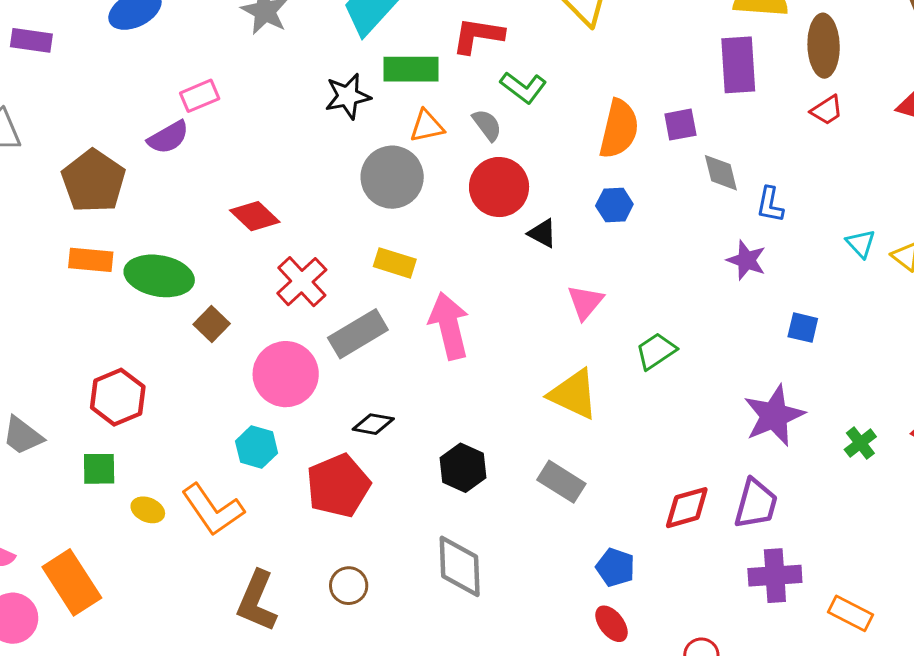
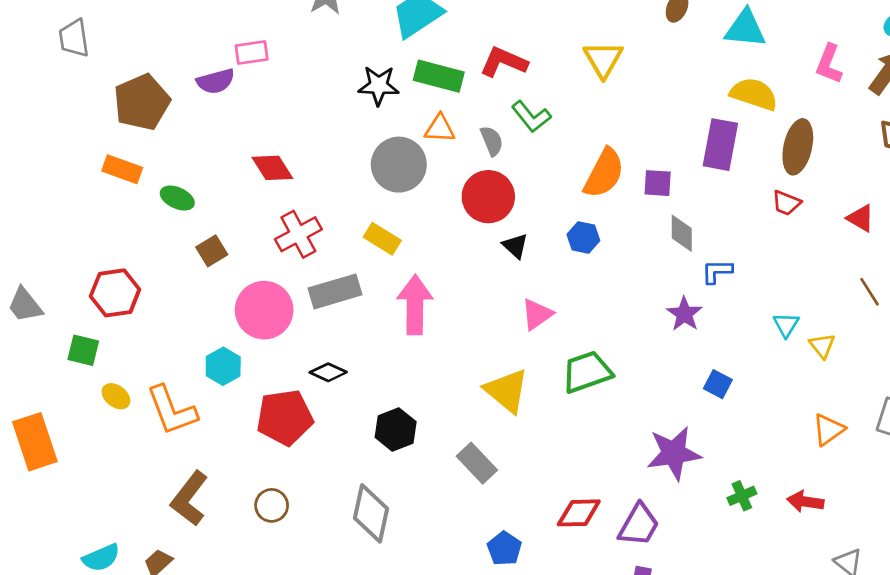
red trapezoid: (827, 110) -> (786, 203), turned 40
blue L-shape: (770, 205) -> (717, 271), turned 64
green ellipse: (159, 276) -> (177, 198), size x0.6
green trapezoid: (656, 351) -> (587, 372), size x1.4

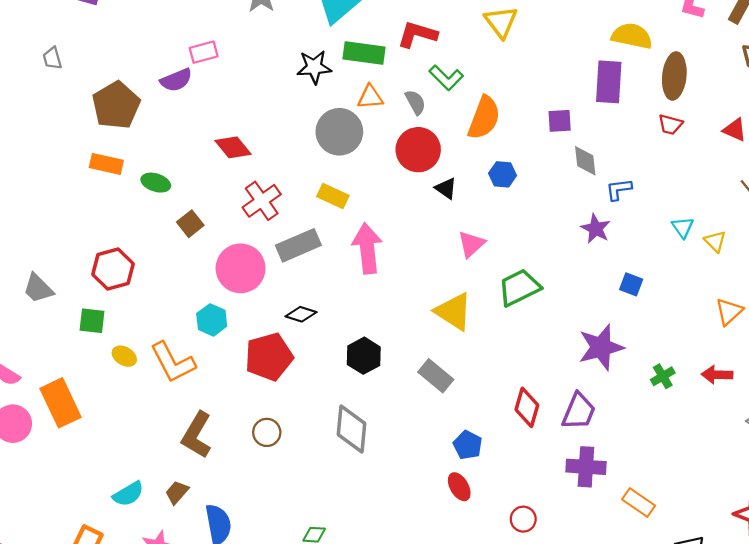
gray trapezoid: (74, 38) -> (52, 58), size x0.7
orange semicircle: (604, 173) -> (484, 118), moved
red diamond: (579, 513) -> (527, 407), turned -66

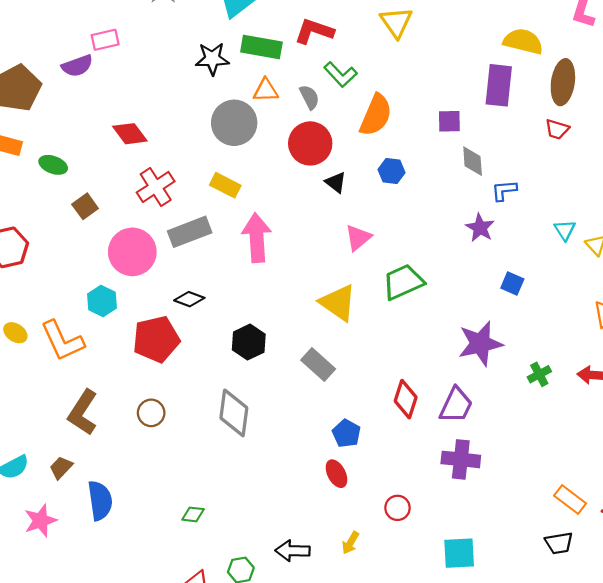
orange rectangle: (639, 502) -> (570, 500), moved

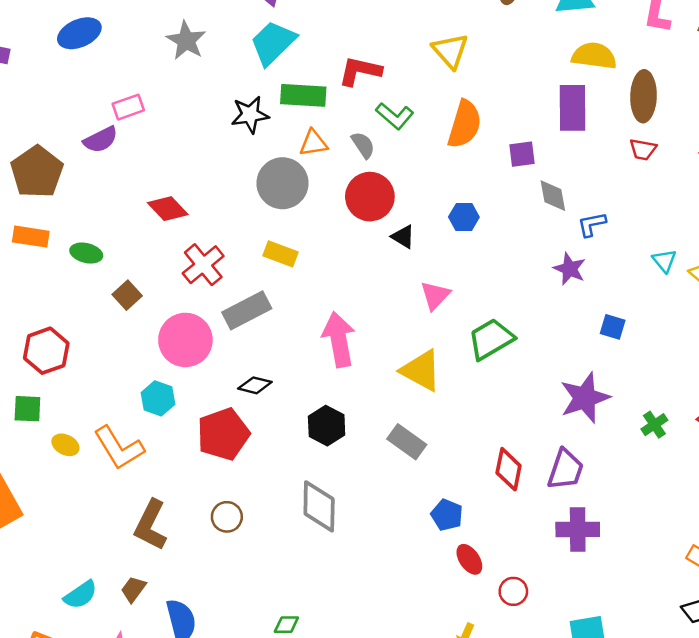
orange semicircle: (376, 115) -> (465, 124), moved
pink arrow: (257, 238) -> (339, 339), moved
red ellipse: (336, 474) -> (469, 559), moved

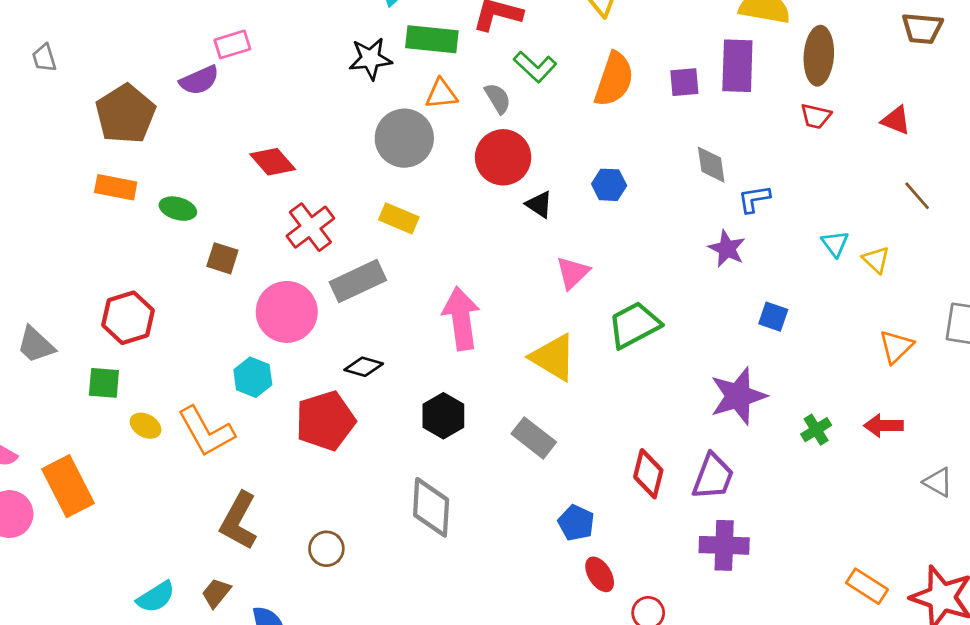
purple square: (522, 154) -> (684, 82), moved
brown square: (127, 295) -> (222, 258), turned -32
brown circle: (227, 517) -> (326, 549), moved

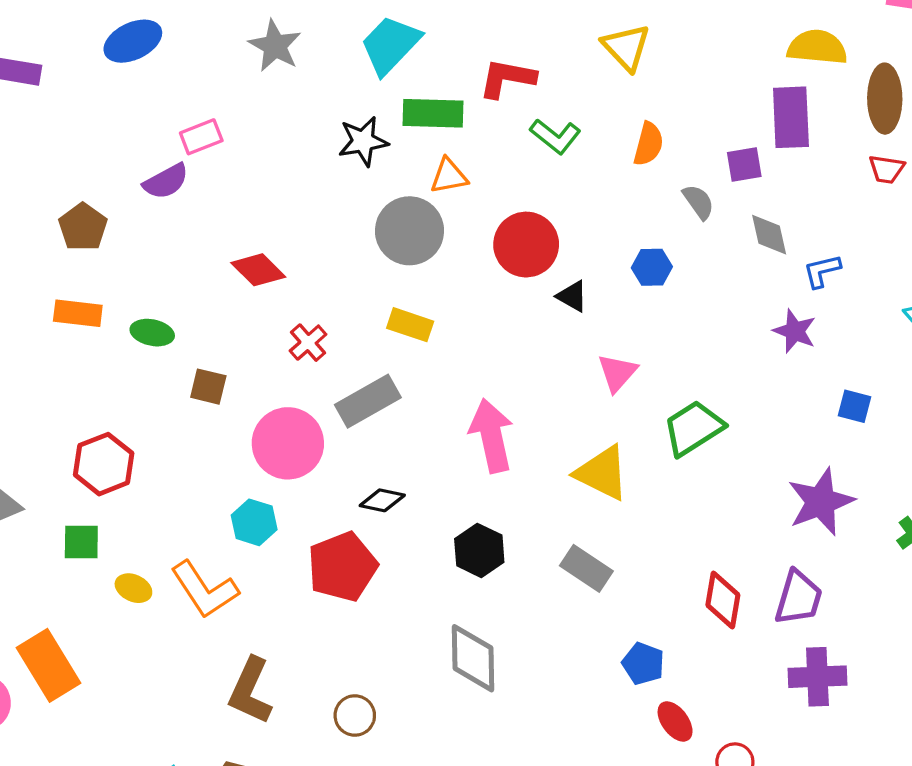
orange semicircle: (614, 79) -> (648, 144), size x0.7
purple square: (684, 82) -> (744, 165), moved
gray semicircle: (498, 98) -> (698, 202), moved
brown pentagon: (125, 114) -> (83, 227), size x0.7
red cross: (310, 227) -> (308, 343), size x0.7

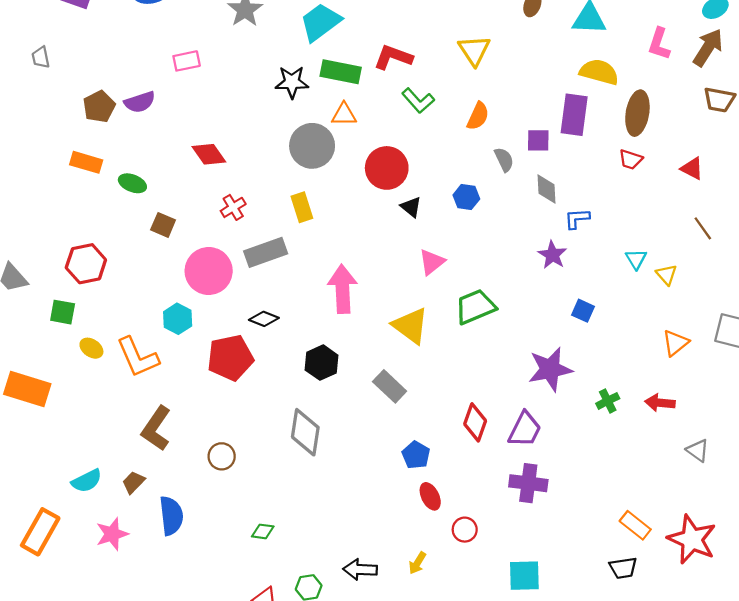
purple semicircle: (166, 181) -> (140, 102), moved
yellow rectangle: (410, 325) -> (302, 207), turned 44
orange rectangle: (49, 665) -> (27, 389), turned -51

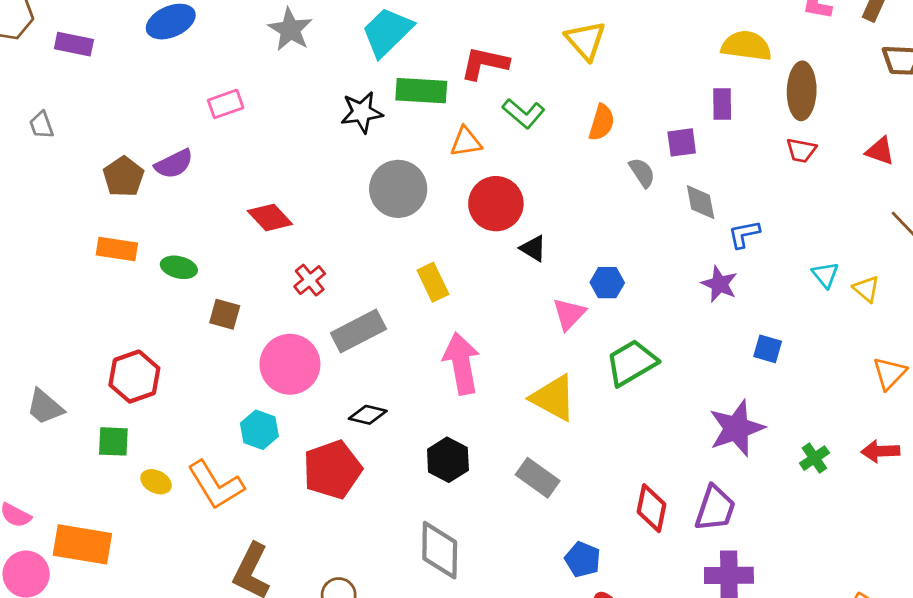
orange triangle: (344, 114) -> (466, 142), moved
purple rectangle: (574, 115) -> (722, 104), size x0.6
blue hexagon: (466, 197) -> (607, 283), moved
yellow rectangle: (302, 207) -> (433, 282), moved

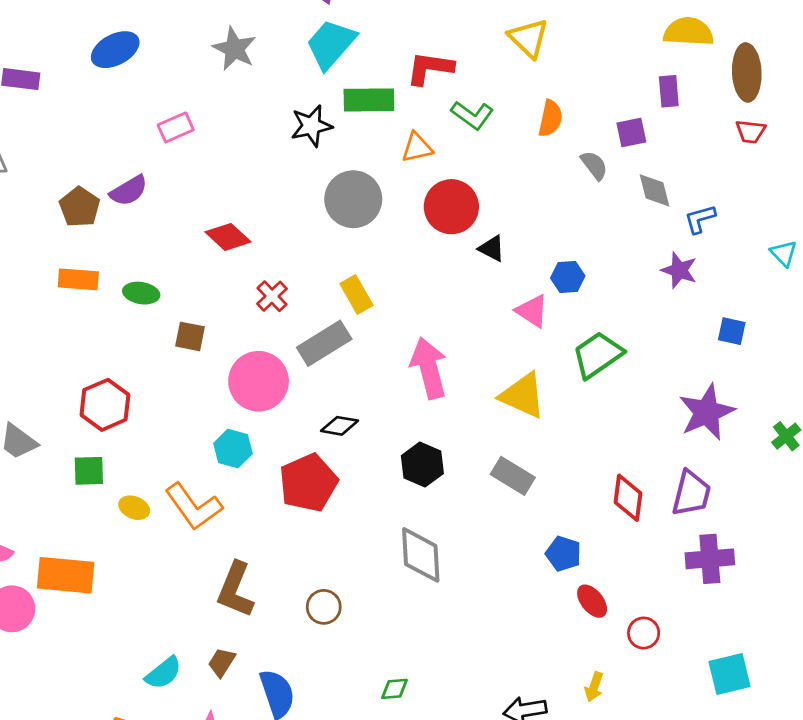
yellow rectangle: (433, 282) -> (356, 294), moved
pink triangle: (569, 314) -> (532, 311), turned -36

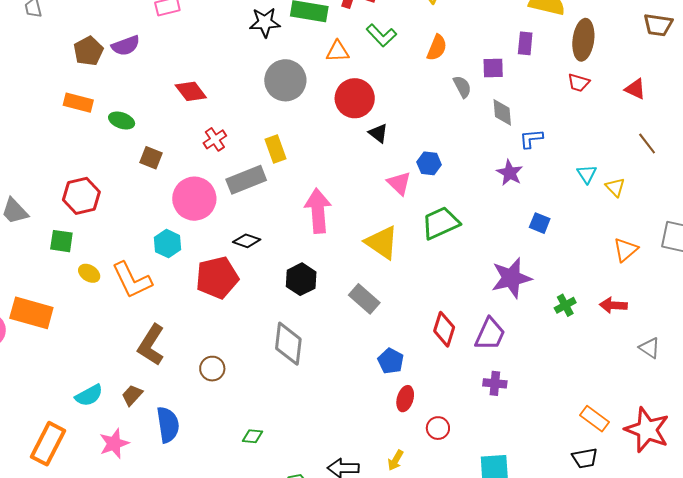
purple cross: (710, 559) -> (495, 383), size x0.7
red ellipse: (592, 601) -> (405, 399), turned 45

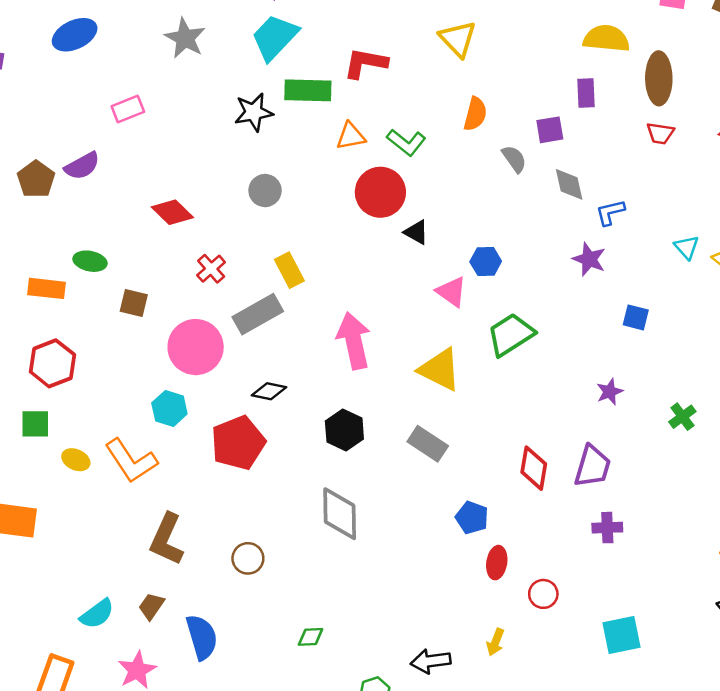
green L-shape: (381, 35) -> (406, 142), moved
gray circle: (285, 80) -> (265, 191), moved, size x0.6
orange rectangle: (78, 103) -> (47, 288), moved
purple star: (511, 278) -> (610, 392), size x0.5

